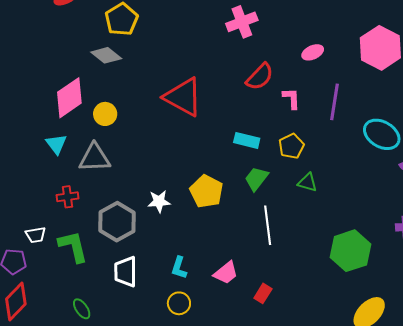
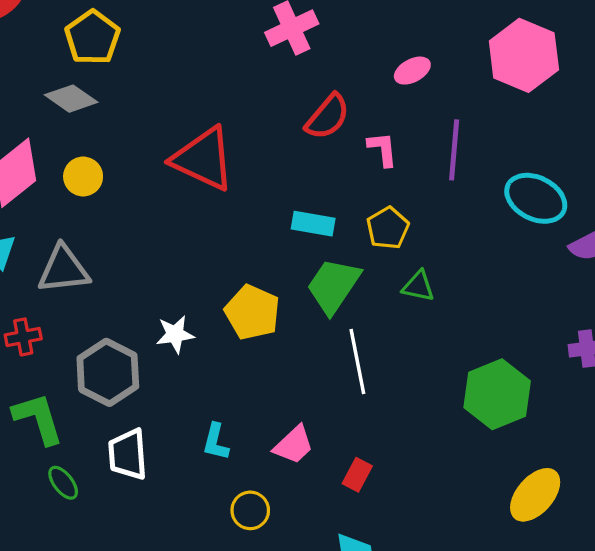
yellow circle: (105, 114) -> (83, 177), moved
green trapezoid: (256, 179) -> (333, 286), size x1.4
yellow circle: (179, 303) -> (250, 510), moved
green ellipse: (82, 309) -> (63, 483), moved

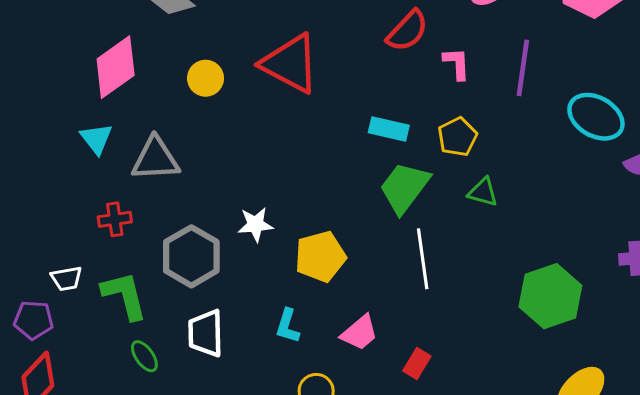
yellow circle: (83, 177) -> (206, 78), moved
yellow pentagon: (252, 312) -> (320, 257), moved, turned 30

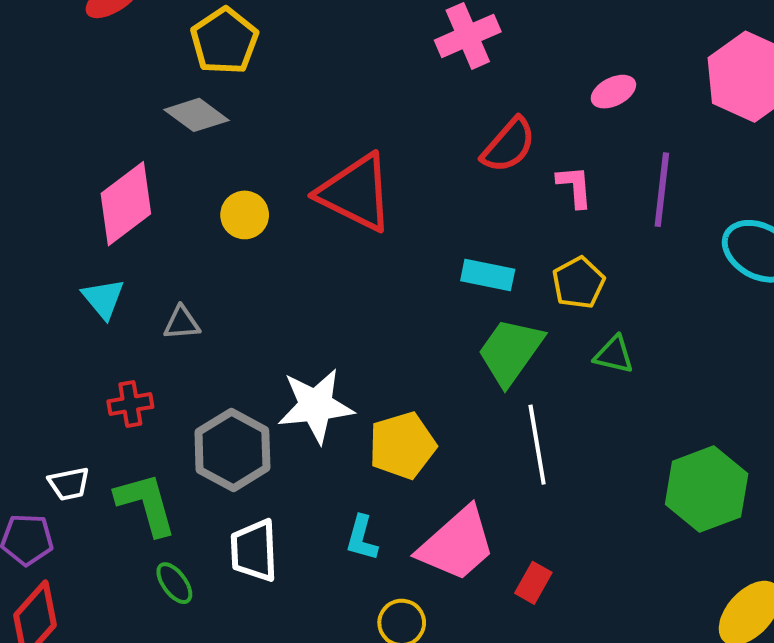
gray triangle: (155, 159) -> (182, 323), size x0.6
white star: (255, 225) -> (316, 406), size x1.6
pink trapezoid: (360, 333) -> (457, 544), size x1.6

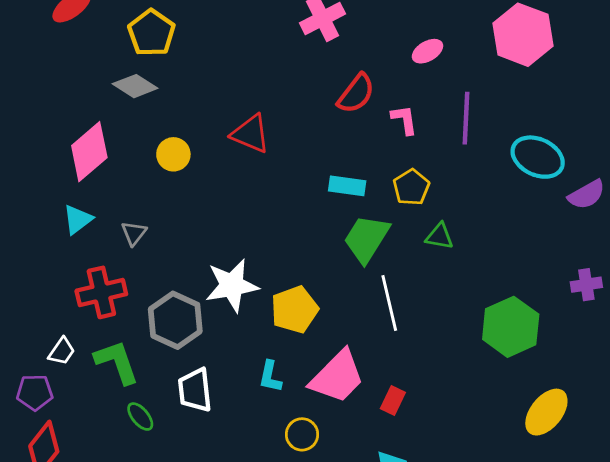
red triangle: (356, 193) -> (251, 134), size x0.7
cyan triangle: (103, 299) -> (78, 219), turned 36
gray triangle: (182, 323) -> (134, 233), turned -44
red cross: (130, 404) -> (101, 292), size x1.6
white trapezoid: (69, 484) -> (62, 351), turned -40

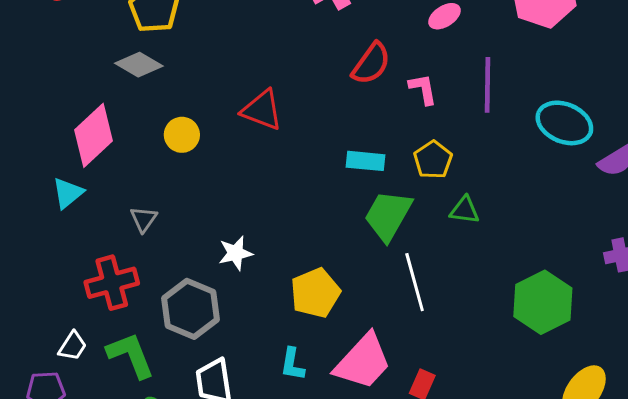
cyan triangle: (78, 219) -> (68, 193), moved
white star: (232, 285) -> (236, 253), moved, size x0.6

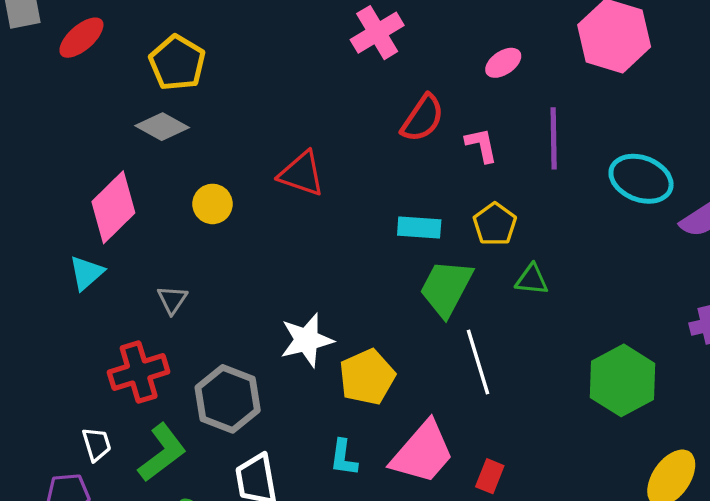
white star: (236, 253) -> (307, 340), moved, size x1.4
white trapezoid: (73, 346) -> (97, 444), turned -48
green L-shape: (131, 355) -> (162, 453), turned 76

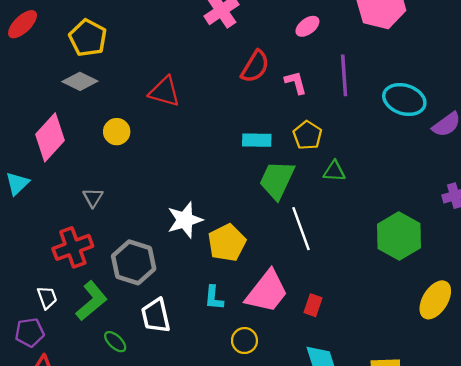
red triangle: (302, 174) -> (164, 92), moved
cyan triangle: (86, 273) -> (17, 183), moved

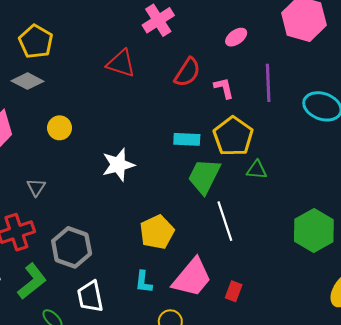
red triangle: (164, 92) -> (121, 63), moved
yellow pentagon: (307, 135) -> (233, 136), size x1.5
white star: (185, 220) -> (118, 165), moved

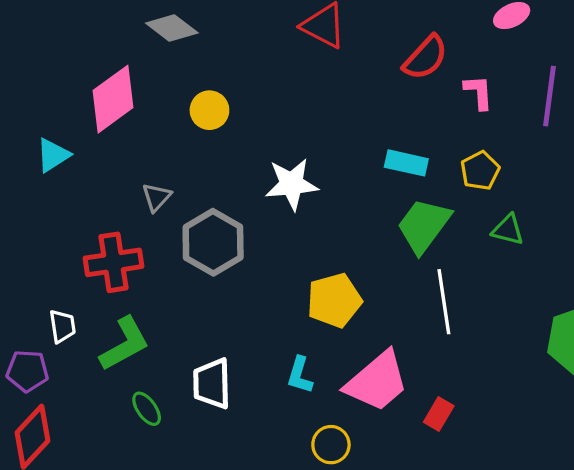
yellow pentagon: (233, 136) -> (480, 171), size x0.6
gray hexagon: (72, 247) -> (213, 242), moved

